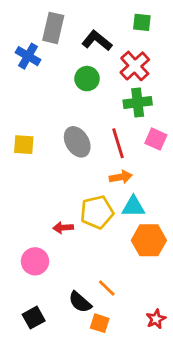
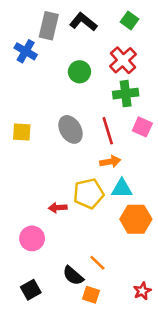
green square: (142, 22) -> (129, 21), turned 30
black L-shape: (97, 41) -> (83, 22), moved

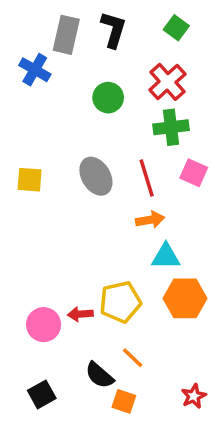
black L-shape: (83, 22) -> (113, 30), turned 68
yellow pentagon: (88, 194) -> (120, 302), moved
red arrow: (58, 208) -> (80, 314), moved

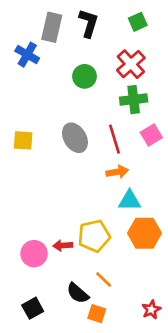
green square: (176, 28) -> (138, 22), turned 30
pink square: (194, 173) -> (151, 135), turned 35

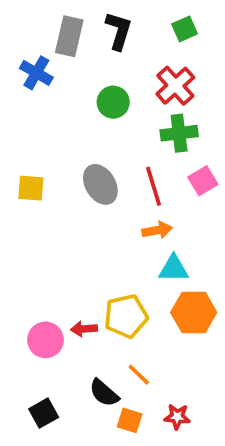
red star: (151, 310) -> (177, 417), moved, turned 30

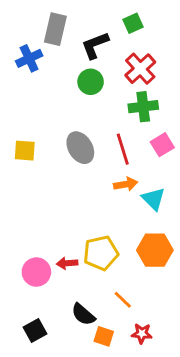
green square: (185, 29) -> (133, 23), moved
black L-shape: (119, 31) -> (95, 45), moved, turned -128
blue cross: (36, 73) -> (29, 58), turned 35
cyan triangle: (174, 269) -> (153, 199), moved, turned 45
orange line: (139, 375) -> (123, 300), moved

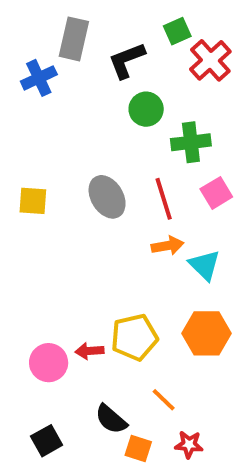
red cross: (140, 69) -> (210, 60), moved
green circle: (91, 82) -> (146, 109), moved

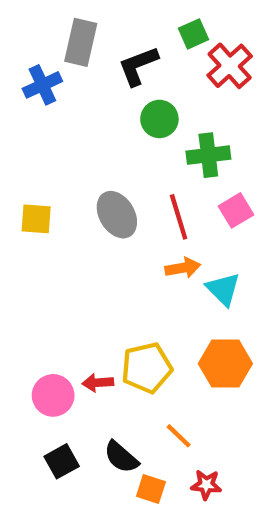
black square: (47, 441) -> (62, 461), moved

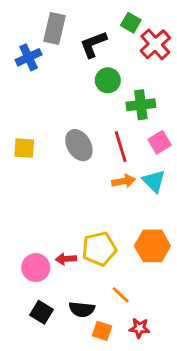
green square: (193, 34) -> (131, 23), turned -36
cyan triangle: (223, 289) -> (154, 181), moved
black semicircle: (121, 457) -> (82, 309), turned -35
black square: (62, 461) -> (42, 312), turned -30

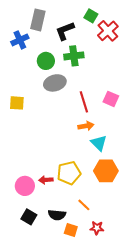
green circle: (108, 80) -> (46, 61), moved
green cross: (141, 105) -> (74, 56), moved
pink square: (160, 142) -> (111, 99), turned -35
gray ellipse: (79, 145) -> (55, 83), moved, turned -75
cyan triangle: (154, 181) -> (99, 143), moved

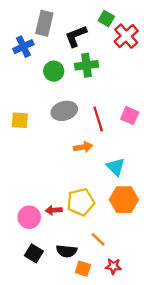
gray ellipse: (55, 83) -> (64, 111), moved
orange arrow: (86, 126) -> (83, 147), moved

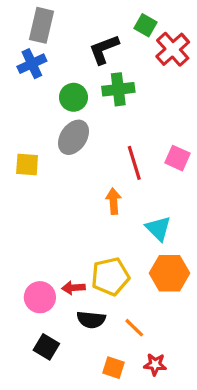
gray rectangle: (44, 23) -> (42, 25), moved
gray ellipse: (64, 111) -> (73, 137), moved, turned -40
orange arrow: (83, 147) -> (113, 201), turned -84
black semicircle: (67, 251) -> (91, 320), moved

